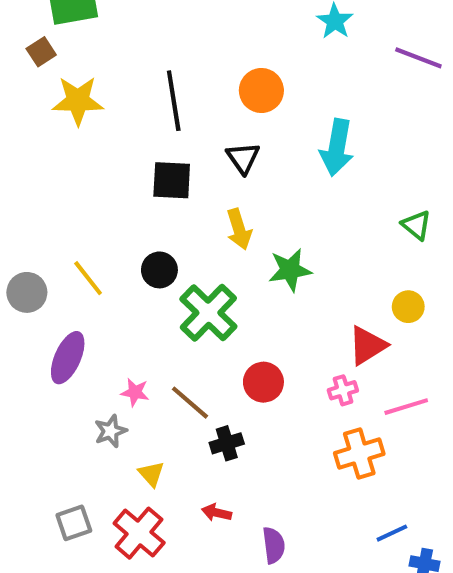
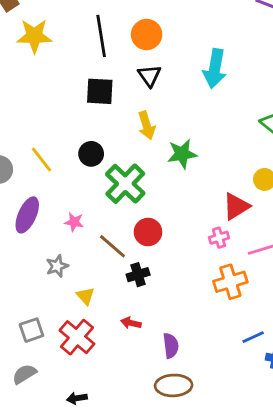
orange circle: (261, 91) -> (147, 35), moved
red circle: (263, 382) -> (148, 232), moved
pink star: (135, 392) -> (74, 222), moved

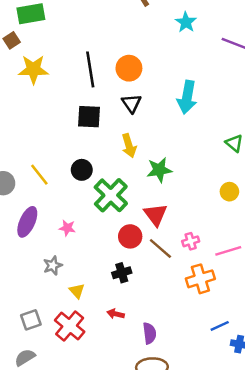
red triangle: (236, 206) -> (156, 215), moved, turned -35
brown line: (112, 246) -> (160, 249), moved

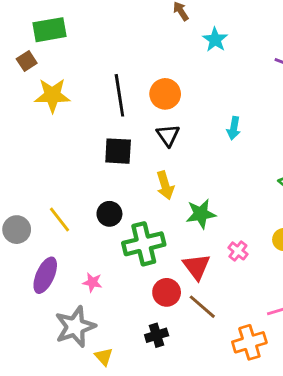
cyan star: (186, 22) -> (215, 40), moved
cyan arrow: (187, 97) -> (234, 128), size x0.6
green cross: (111, 195) -> (144, 244), turned 32
pink cross: (191, 241) -> (238, 251), moved, turned -35
gray star: (53, 265) -> (75, 327), size x1.8

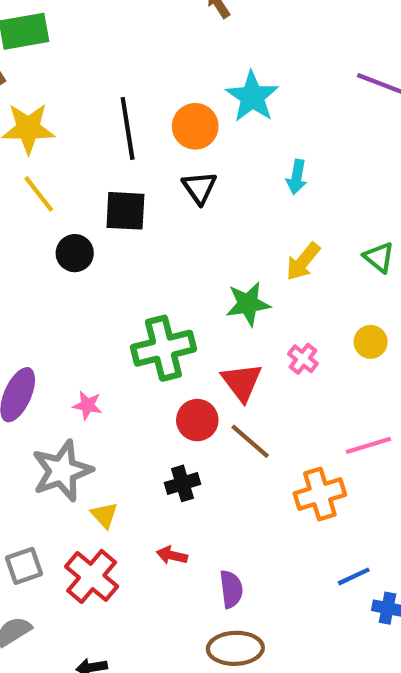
cyan star: (215, 40) -> (252, 97), moved, size x1.4
yellow arrow: (165, 185) -> (303, 262), moved, turned 56
black circle: (109, 214) -> (75, 253), moved
yellow line: (59, 220) -> (39, 194), moved

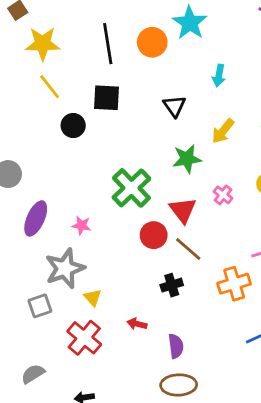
black triangle: (199, 188) -> (174, 106), moved
green cross: (163, 348) -> (131, 188), turned -30
black cross: (183, 483) -> (172, 285), moved
gray square: (24, 566) -> (40, 306), moved

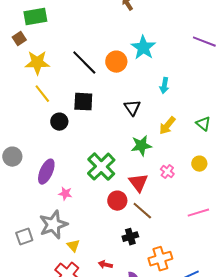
black line: (108, 44) -> (84, 63), turned -36
purple ellipse: (36, 218) -> (46, 172), moved
orange cross: (234, 284) -> (160, 259), moved
gray square: (40, 306) -> (24, 237), moved

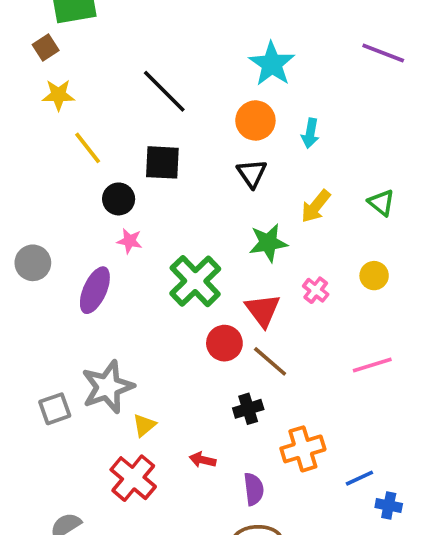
orange circle: (116, 62) -> (255, 120), moved
yellow star: (37, 63) -> (58, 95), moved, size x0.7
pink star: (65, 194) -> (130, 241), moved
yellow triangle: (73, 246) -> (144, 425), turned 32

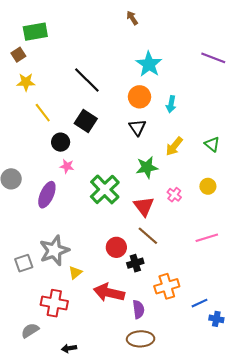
black square: (162, 162) -> (86, 121), turned 30
red circle: (224, 343) -> (116, 247), moved
red arrow: (203, 460) -> (109, 293), size x2.0
red cross: (133, 478) -> (54, 303), moved, turned -30

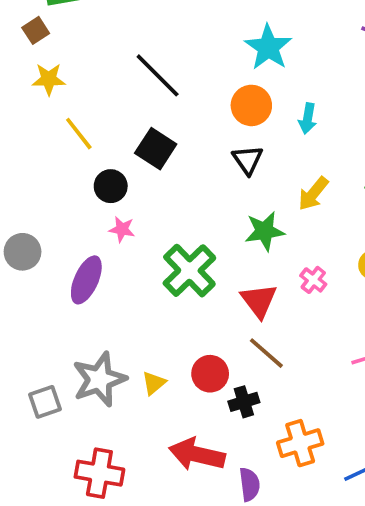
yellow triangle: (75, 273) -> (154, 383), moved

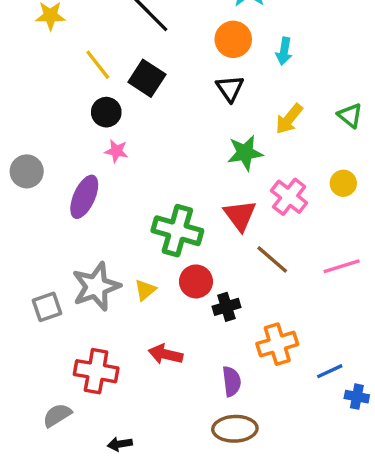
yellow line: (79, 134) -> (98, 65), moved
green cross: (189, 271) -> (177, 231), moved, turned -30
pink cross: (313, 280) -> (289, 197), size x1.5
brown line: (266, 353) -> (272, 259), moved
red arrow: (197, 454) -> (166, 354), moved, size x0.7

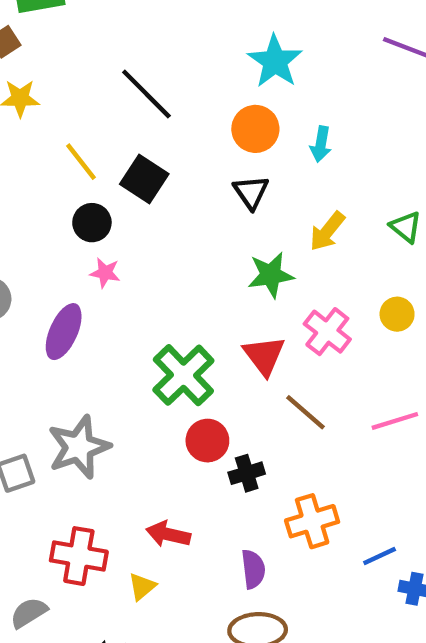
green cross: (177, 231) -> (183, 375), turned 30
yellow triangle: (145, 290) -> (142, 587), moved

